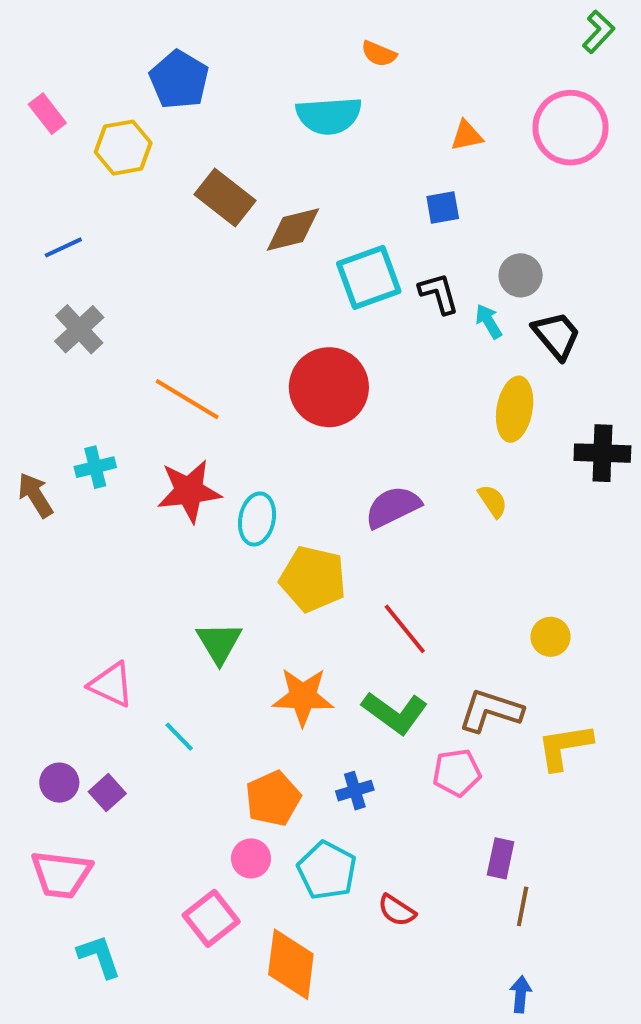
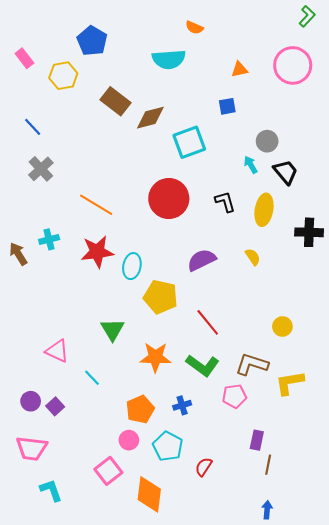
blue line: (63, 247) -> (33, 127), turned 72
black L-shape: (439, 293) -> (225, 202), moved
red semicircle: (397, 910) -> (204, 467), turned 90

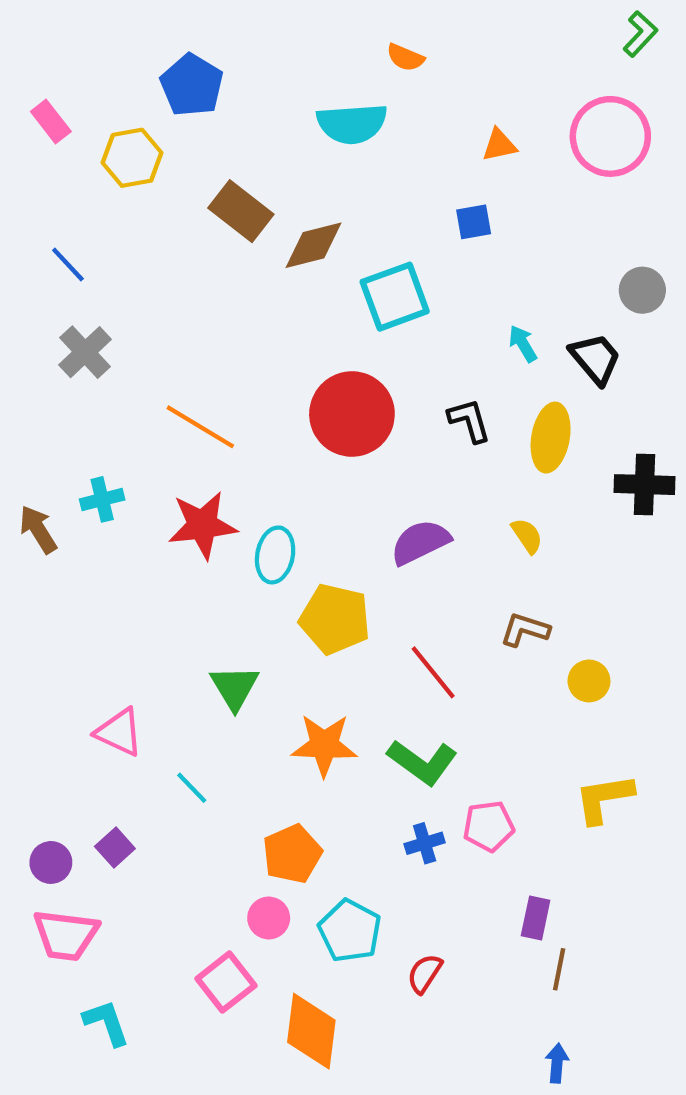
gray circle: (267, 141) -> (642, 290), moved
brown L-shape: (252, 364) -> (525, 630), moved, size x0.7
purple circle: (31, 401) -> (51, 862), moved
blue cross: (182, 405) -> (425, 843), moved

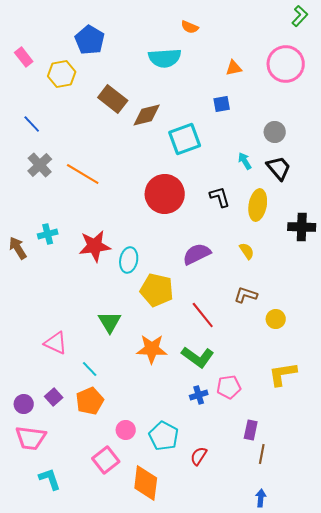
gray circle: (642, 290) -> (275, 132), moved
orange line: (200, 427) -> (83, 174), moved
orange pentagon: (292, 854) -> (90, 401), moved

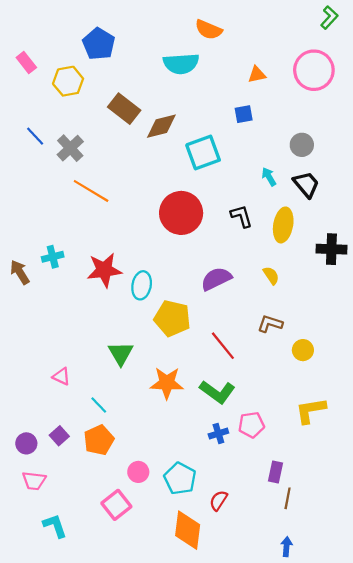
orange semicircle: (190, 27) -> (209, 30), size x1.4
gray cross: (40, 165) -> (70, 148), moved
pink triangle: (56, 343) -> (61, 376), size x0.7
pink trapezoid: (31, 438) -> (34, 481), size x0.7
orange diamond: (146, 483) -> (188, 530), moved

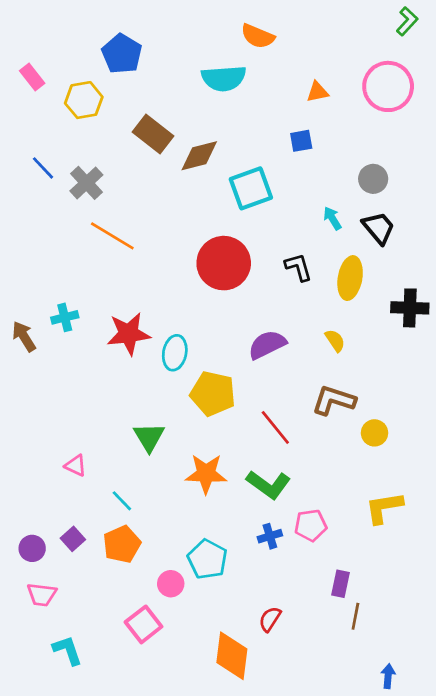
brown L-shape: (270, 324) -> (334, 400), size x1.4
cyan pentagon: (180, 479) -> (207, 559), moved
blue arrow: (286, 547) -> (388, 676), moved

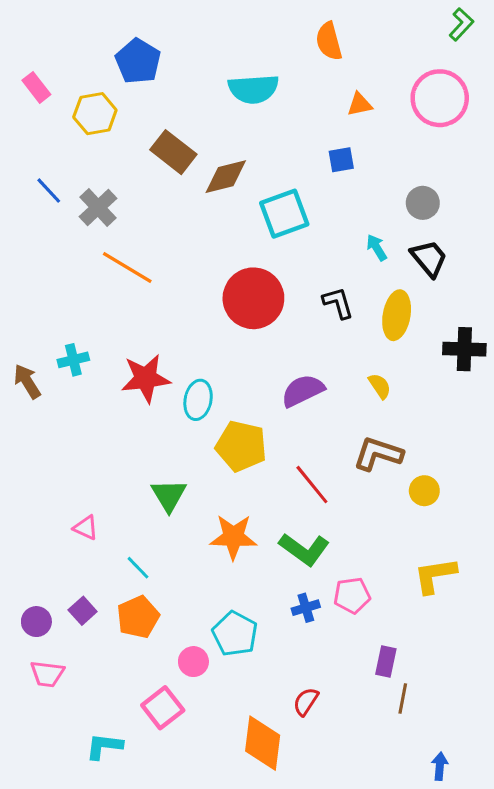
orange semicircle: (258, 36) -> (329, 41), moved, turned 52
cyan L-shape: (67, 650) -> (104, 746), moved, turned -64

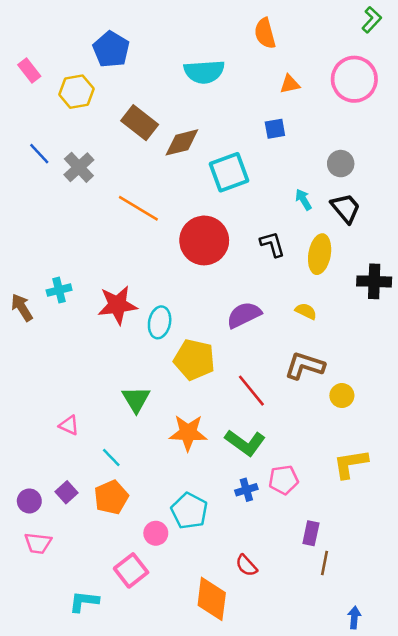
orange line: (127, 268) -> (138, 208), moved
yellow semicircle: (380, 386) -> (306, 311), turned -30
red semicircle: (306, 702) -> (246, 565), turned -75

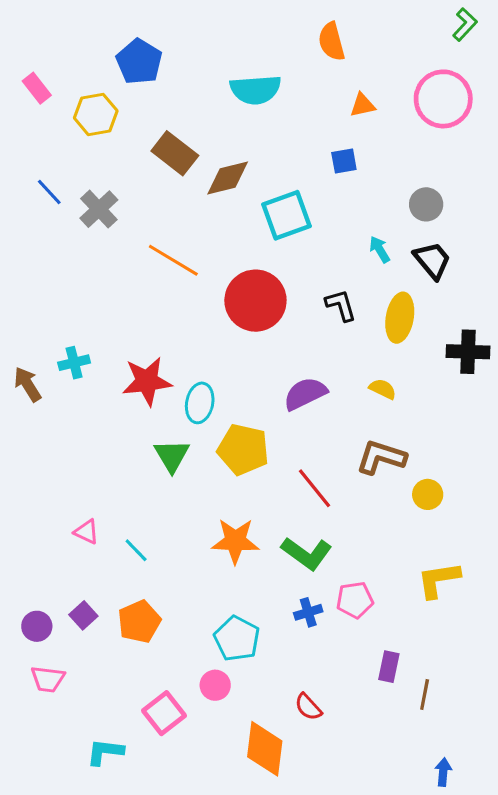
green triangle: (136, 399) -> (172, 456), moved
cyan line: (111, 458) -> (136, 550), moved
pink circle: (156, 533) -> (215, 685), moved
brown line: (325, 563) -> (425, 695), moved

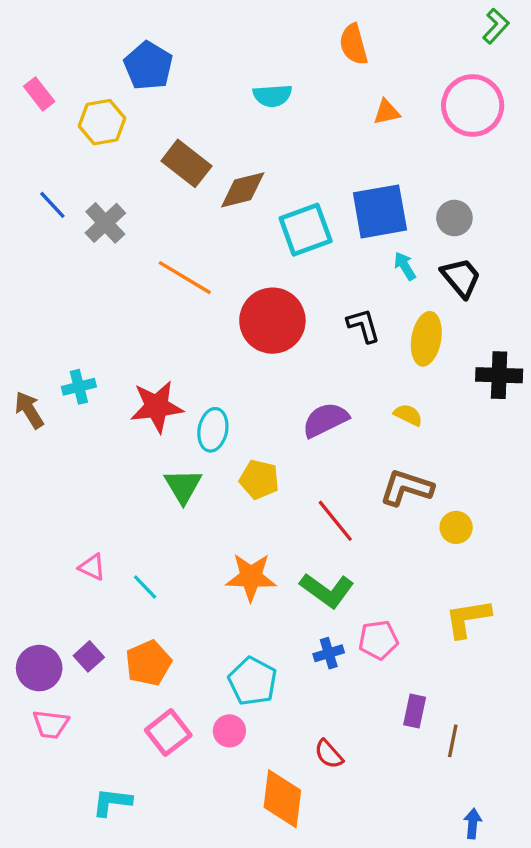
cyan semicircle: (255, 90) -> (272, 96), size x0.7
blue square: (344, 161) -> (380, 211), moved, size x2.0
yellow pentagon: (243, 449) -> (259, 479), size x0.7
purple circle: (37, 626) -> (39, 668), size x1.4
pink square: (164, 713) -> (168, 733), moved

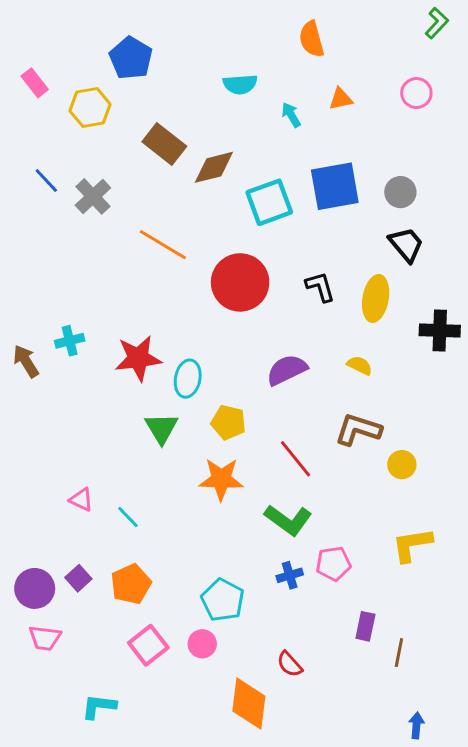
pink circle: (473, 106) -> (416, 93), size x0.6
cyan arrow: (405, 266) -> (291, 115), moved
orange star: (251, 577) -> (221, 479), moved

